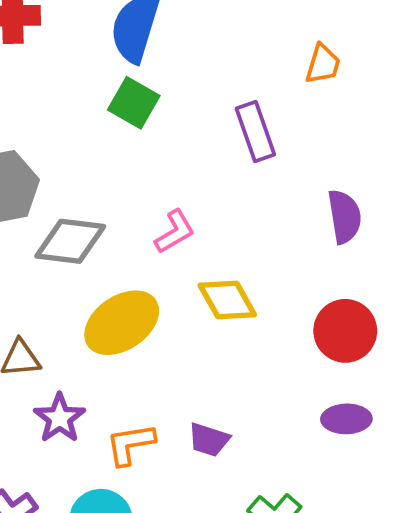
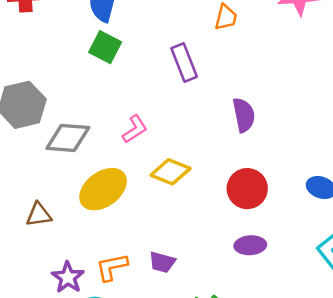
yellow diamond: (227, 300) -> (170, 172), turned -36
purple star: (60, 418) -> (68, 277), moved

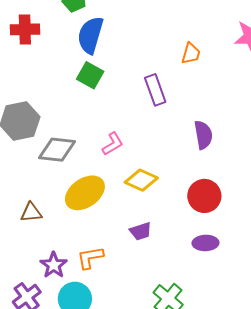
purple trapezoid: (162, 262) -> (141, 231), moved, turned -35

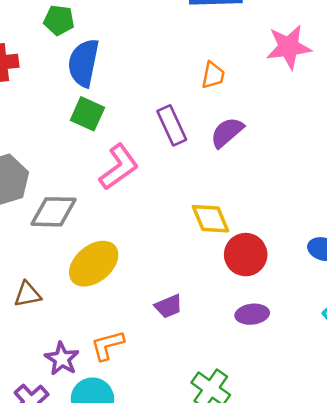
purple semicircle: (203, 135) -> (227, 132), moved, turned -116
pink L-shape: (113, 144) -> (119, 167), moved, size x1.5
yellow diamond: (141, 180) -> (211, 219), moved, turned 48

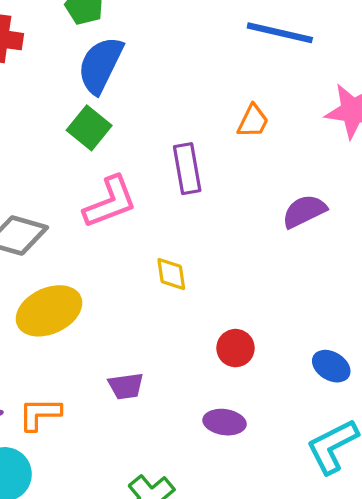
purple semicircle: (227, 132) -> (304, 211), moved
yellow diamond: (211, 219) -> (171, 274), moved, size x0.7
red circle: (246, 255) -> (235, 348), size x0.7

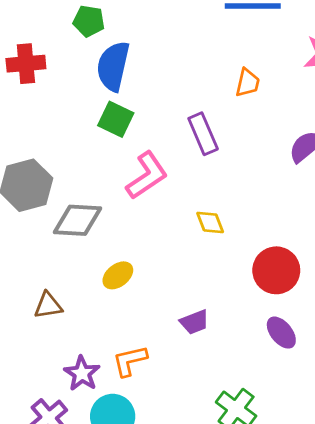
yellow ellipse: (49, 311) -> (118, 275), size x0.6
red circle: (235, 348) -> (276, 270), size x1.5
purple ellipse: (225, 422) -> (281, 333), turned 56

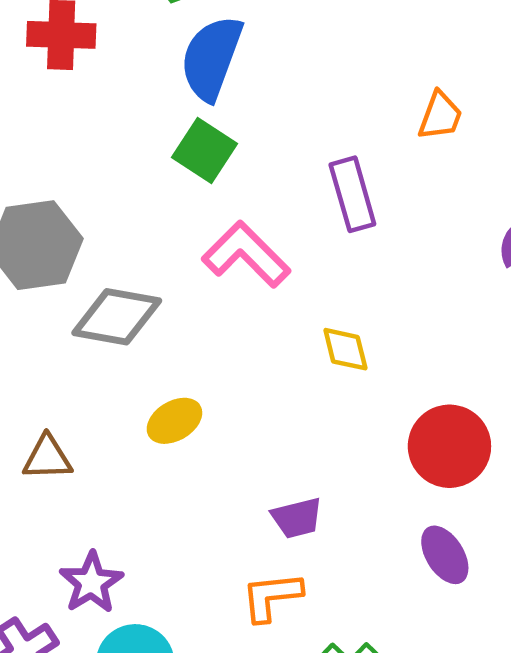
pink L-shape: (147, 176) -> (246, 254), turned -108
orange L-shape: (130, 361) -> (272, 596), moved

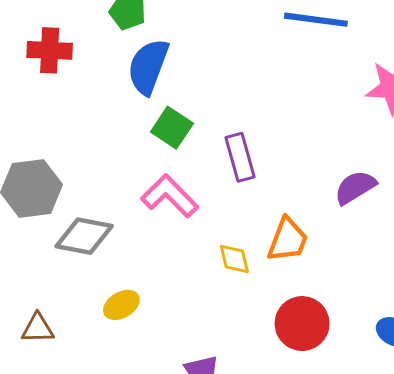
orange trapezoid: (440, 116) -> (288, 240), moved, size x1.4
green square: (205, 150) -> (172, 128), moved

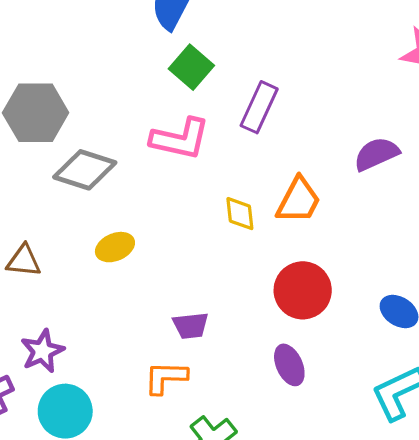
purple rectangle: (240, 157) -> (259, 107), turned 33
pink L-shape: (170, 196) -> (180, 139), turned 140

